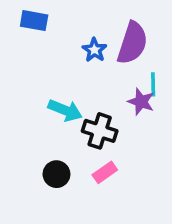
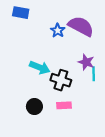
purple semicircle: (132, 43) -> (81, 26), turned -80
cyan line: (153, 84) -> (94, 74), moved
pink rectangle: (105, 172) -> (64, 105), turned 32

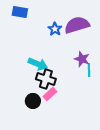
purple semicircle: (81, 26) -> (77, 25), turned -45
black cross: (61, 80) -> (46, 79), moved
pink rectangle: (64, 105) -> (50, 94), moved, turned -40

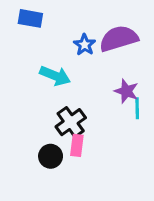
cyan arrow: (38, 64) -> (55, 76), moved
black cross: (46, 79) -> (71, 122), turned 36
pink rectangle: (50, 94) -> (77, 145), turned -40

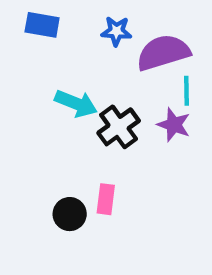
blue star: (85, 45) -> (116, 31), moved, turned -30
cyan line: (137, 108) -> (187, 91), moved
black cross: (71, 122) -> (119, 127), moved

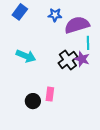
blue rectangle: (42, 25) -> (20, 12), turned -63
cyan arrow: (76, 103) -> (26, 56), moved
black cross: (119, 127) -> (68, 60), moved

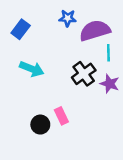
blue rectangle: (20, 12) -> (21, 29), moved
purple star: (82, 59) -> (110, 84), moved
pink rectangle: (50, 94) -> (61, 116), turned -32

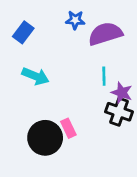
cyan line: (108, 53) -> (104, 76), moved
black cross: (84, 74) -> (119, 112), moved, turned -35
black circle: (40, 125) -> (45, 138), size x1.6

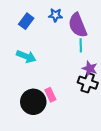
blue rectangle: (23, 32) -> (26, 21), moved
purple semicircle: (105, 34) -> (78, 25), turned -95
cyan line: (104, 76) -> (81, 45), moved

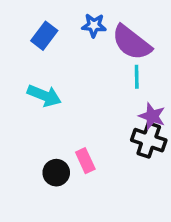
purple semicircle: (78, 25) -> (132, 42), turned -30
black circle: (33, 102) -> (56, 173), size x0.6

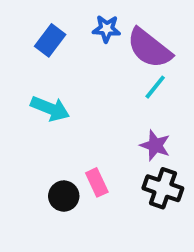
cyan line: (137, 77) -> (155, 87), turned 40
purple star: (152, 116) -> (155, 145), moved
black cross: (149, 140) -> (163, 188), moved

